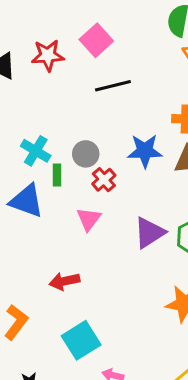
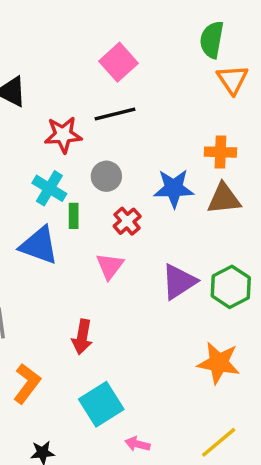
red star: (48, 55) -> (63, 135), moved
black line: (113, 86) -> (115, 114), moved
gray circle: (86, 154) -> (106, 176), moved
red arrow: (64, 281) -> (82, 337), turned -68

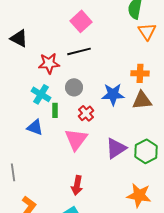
blue triangle: (39, 245) -> (35, 127), size x0.7
pink triangle: (110, 266) -> (76, 139), size x1.4
red arrow: (82, 337) -> (77, 185), moved

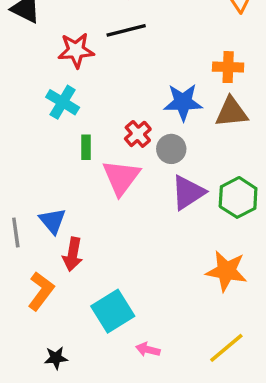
gray circle: (74, 87) -> (171, 149), moved
green rectangle: (55, 110) -> (86, 147), moved
blue triangle: (35, 127) -> (53, 221), moved, turned 30
red arrow: (77, 185) -> (73, 254), moved

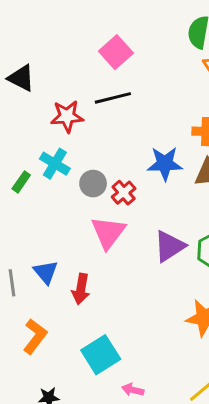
green rectangle: (86, 147) -> (21, 182), moved, turned 35
gray circle: (171, 149) -> (93, 184), moved
red arrow: (73, 254) -> (81, 289), moved

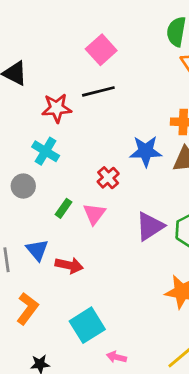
green rectangle: (21, 182) -> (64, 208), moved
gray circle: (93, 184) -> (23, 186), moved
pink triangle: (108, 232) -> (94, 214), size x0.7
red arrow: (81, 289) -> (69, 265), turned -88

